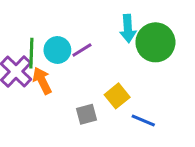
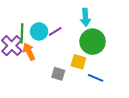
green circle: (155, 42) -> (93, 42), moved
yellow square: (117, 96) -> (78, 62), turned -35
gray square: (87, 114) -> (58, 74), turned 32

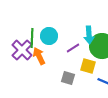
cyan arrow: (85, 17) -> (89, 35), moved
purple line: (55, 31) -> (73, 48), moved

